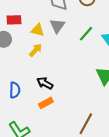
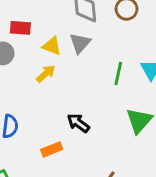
green line: (86, 34) -> (118, 74), moved, turned -35
black arrow: (45, 83) -> (78, 123), moved

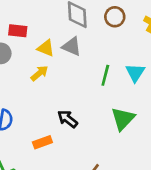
gray triangle: (80, 43) -> (72, 46), turned -50

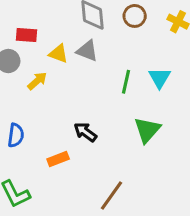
yellow arrow: (39, 73) -> (37, 81), moved

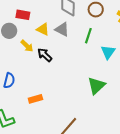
yellow arrow: (37, 81) -> (27, 46), turned 80
green line: (126, 82) -> (88, 36), moved
black arrow: (85, 132) -> (45, 55), moved

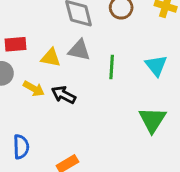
green line: (88, 36) -> (112, 67), moved

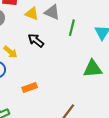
yellow arrow: (34, 89) -> (10, 52), moved
green triangle: (152, 120) -> (93, 69), turned 42

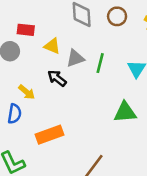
gray triangle: (52, 12) -> (75, 58), moved, turned -42
orange rectangle: (30, 88) -> (49, 135), size x1.5

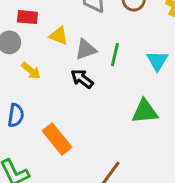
black arrow: (57, 78) -> (82, 79), moved
yellow arrow: (27, 92) -> (31, 71), moved
orange rectangle: (49, 135) -> (57, 139), turned 72

